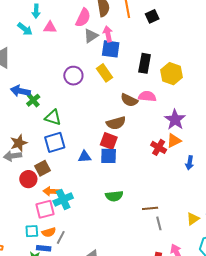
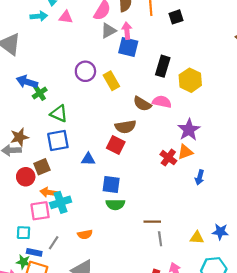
cyan arrow: (25, 29) -> (39, 16), turned -49
yellow rectangle: (104, 73) -> (111, 81), moved
blue square: (109, 156) -> (111, 184), moved
yellow triangle: (193, 219) -> (197, 238), turned 32
orange semicircle: (49, 232) -> (85, 234), moved

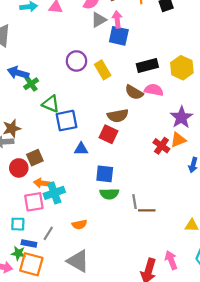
black rectangle: (163, 66) -> (147, 66), moved, turned 60
blue square: (58, 140) -> (67, 121), moved
gray line: (160, 239) -> (135, 202), moved

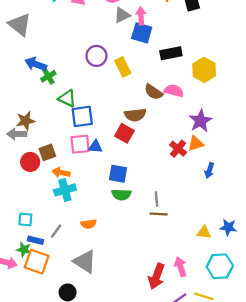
black rectangle: (147, 66) -> (171, 53), moved
orange arrow: (42, 183) -> (61, 172), moved
pink square: (34, 202) -> (80, 144), moved
gray line: (135, 202) -> (157, 199), moved

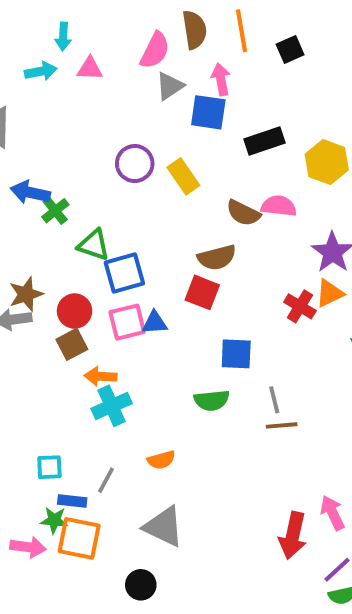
pink arrow: (141, 16) -> (221, 79), moved
red circle: (30, 162) -> (75, 311), moved
blue square: (118, 174) -> (236, 354), moved

